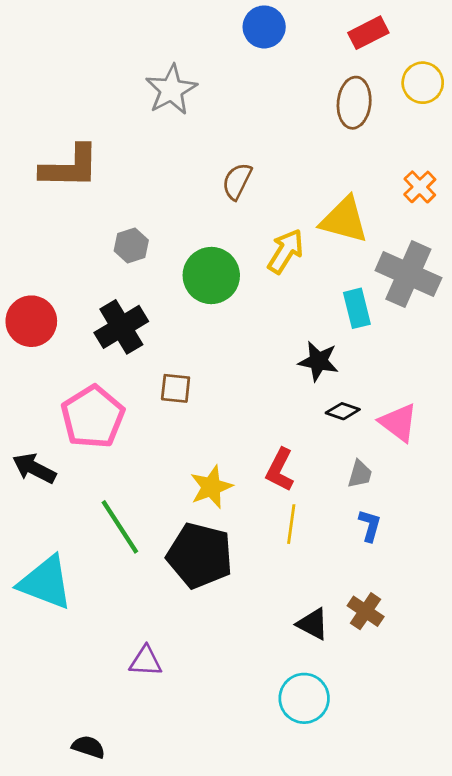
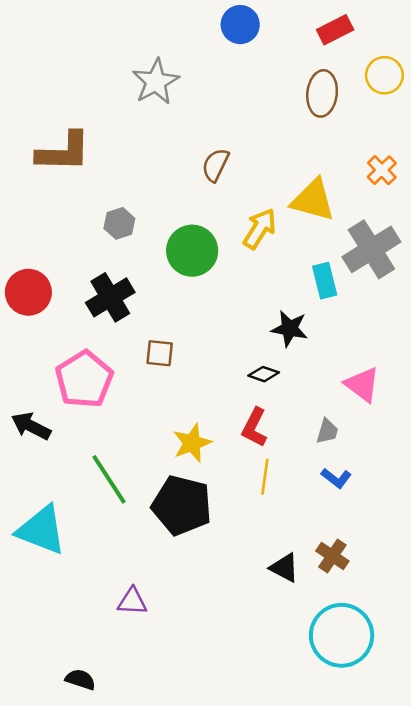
gray cross: (408, 274) -> (371, 249), turned 34
black diamond: (343, 411) -> (264, 374), moved
blue L-shape: (370, 525) -> (336, 478), turned 112
cyan circle: (304, 698) -> (342, 635), moved, size x1.4

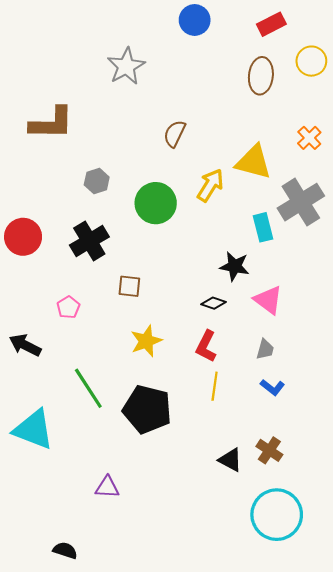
pink pentagon: (84, 379) -> (68, 307), size x0.5
pink triangle: (362, 384) -> (268, 300), moved
yellow star: (192, 443) -> (146, 341), moved

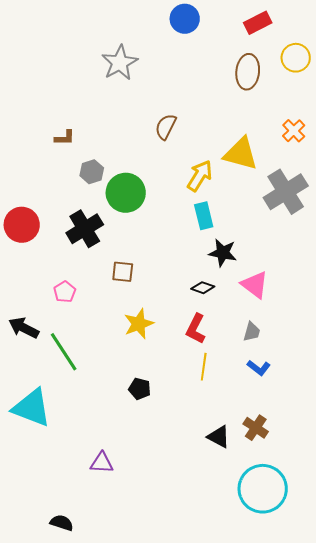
brown L-shape: (51, 123) -> (65, 138), moved, size x0.5
green circle: (156, 203) -> (126, 193), moved
cyan rectangle: (263, 227) -> (204, 216), moved
green line: (88, 388) -> (64, 352), moved
black pentagon: (147, 409) -> (140, 389), size x0.5

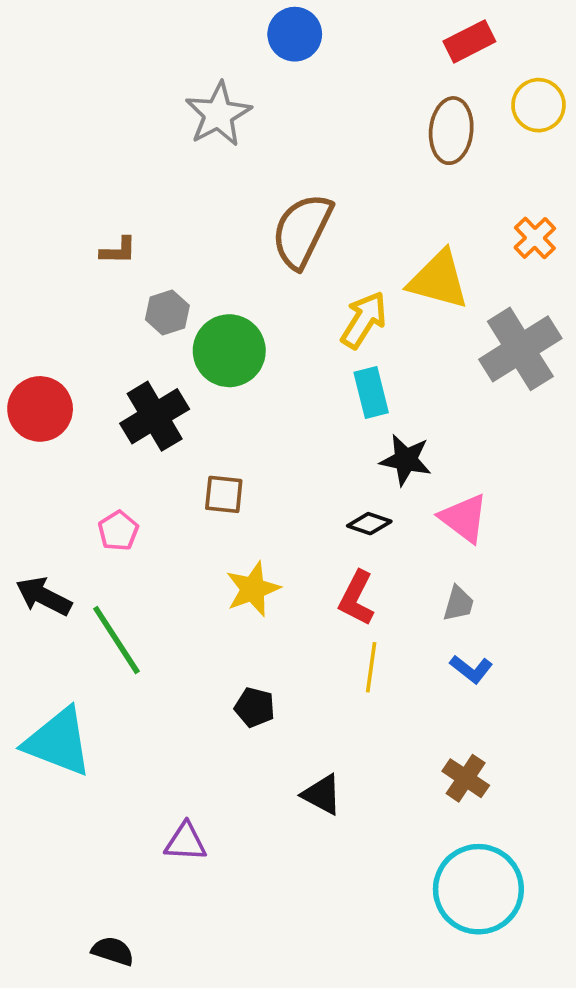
blue circle: (185, 19) -> (295, 34), moved
brown semicircle: (166, 127) -> (302, 231), size x1.6
black triangle: (219, 437) -> (322, 795), moved

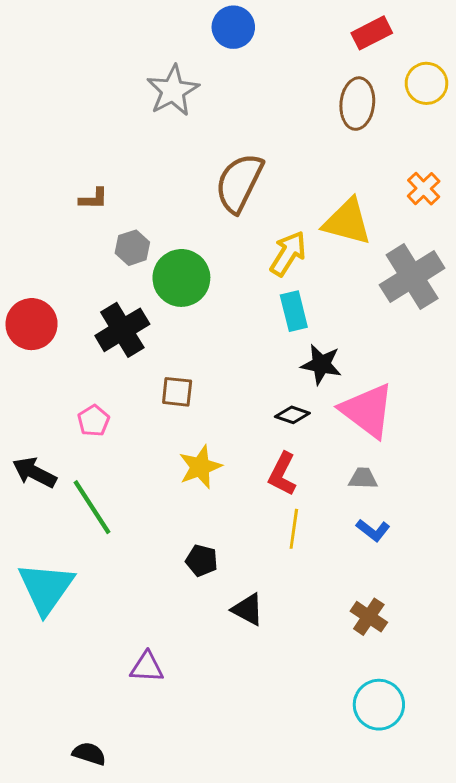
pink triangle: (464, 518) -> (367, 411), size x1.4
gray trapezoid: (458, 604) -> (363, 478), turned -104
cyan triangle: (58, 742) -> (46, 588), turned 44
black triangle: (322, 795) -> (248, 610), moved
cyan circle: (478, 889) -> (379, 705), size x0.7

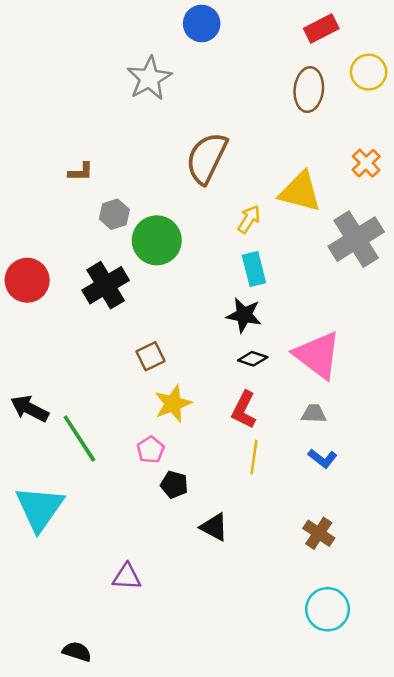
yellow arrow: (288, 253) -> (249, 219), size x0.7
black star: (321, 364) -> (244, 315), moved
brown square: (177, 392) -> (151, 356), moved, turned -32
pink pentagon: (93, 421) -> (151, 450), moved

